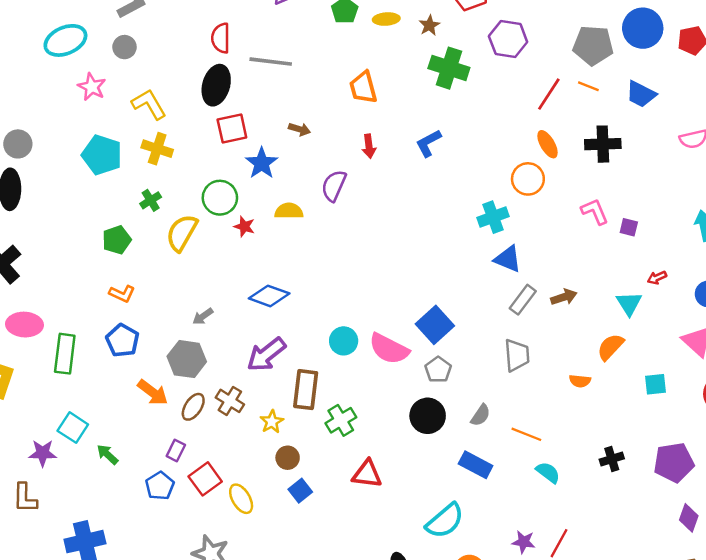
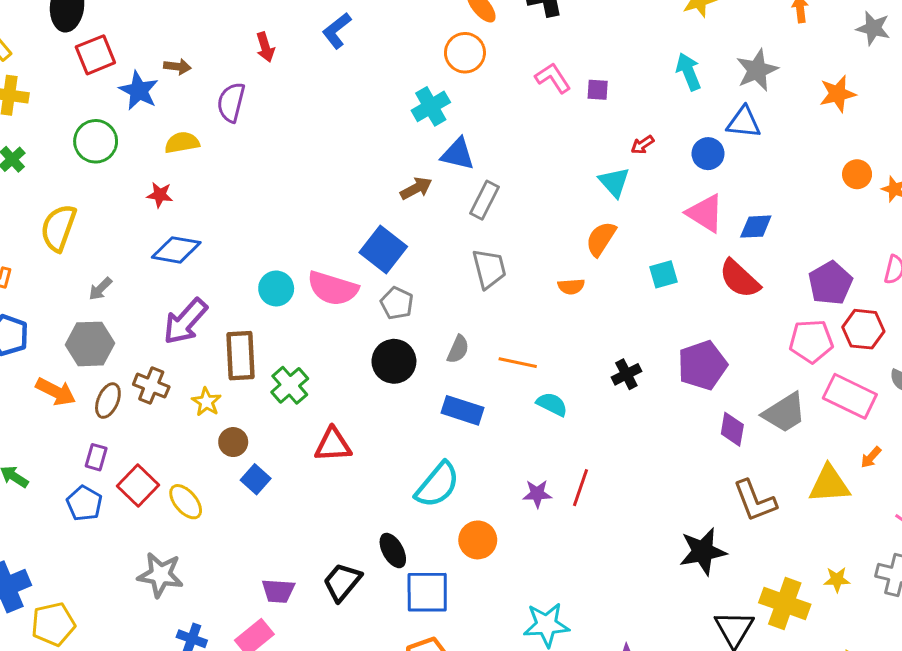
brown arrow: (299, 129) -> (177, 67), moved
red star: (244, 227) -> (160, 195), moved
yellow semicircle: (182, 233) -> (58, 228), moved
brown arrow: (564, 297) -> (416, 188), moved

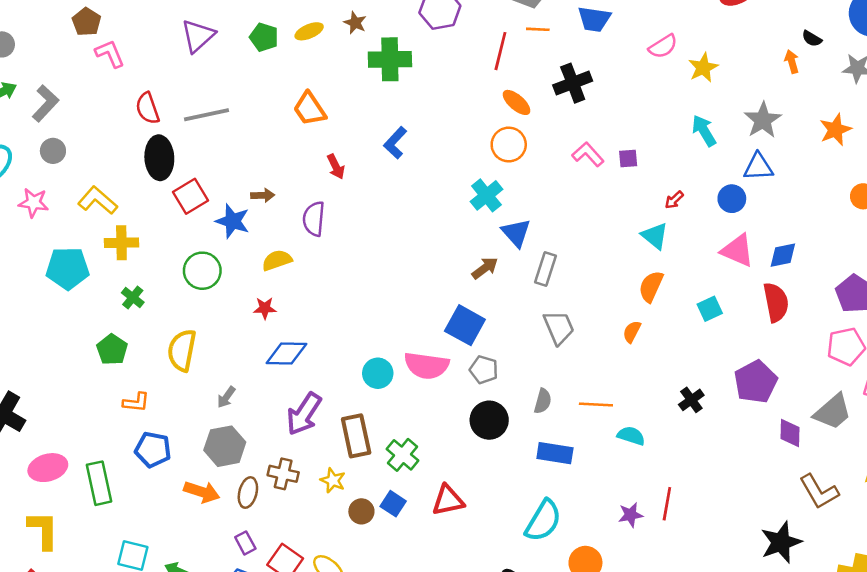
blue triangle: (458, 154) -> (516, 233), turned 44
red semicircle: (740, 279) -> (776, 302), turned -135
orange semicircle: (571, 286) -> (632, 332), turned 130
purple rectangle: (96, 457) -> (245, 543), turned -35
blue square: (256, 479) -> (393, 504), moved

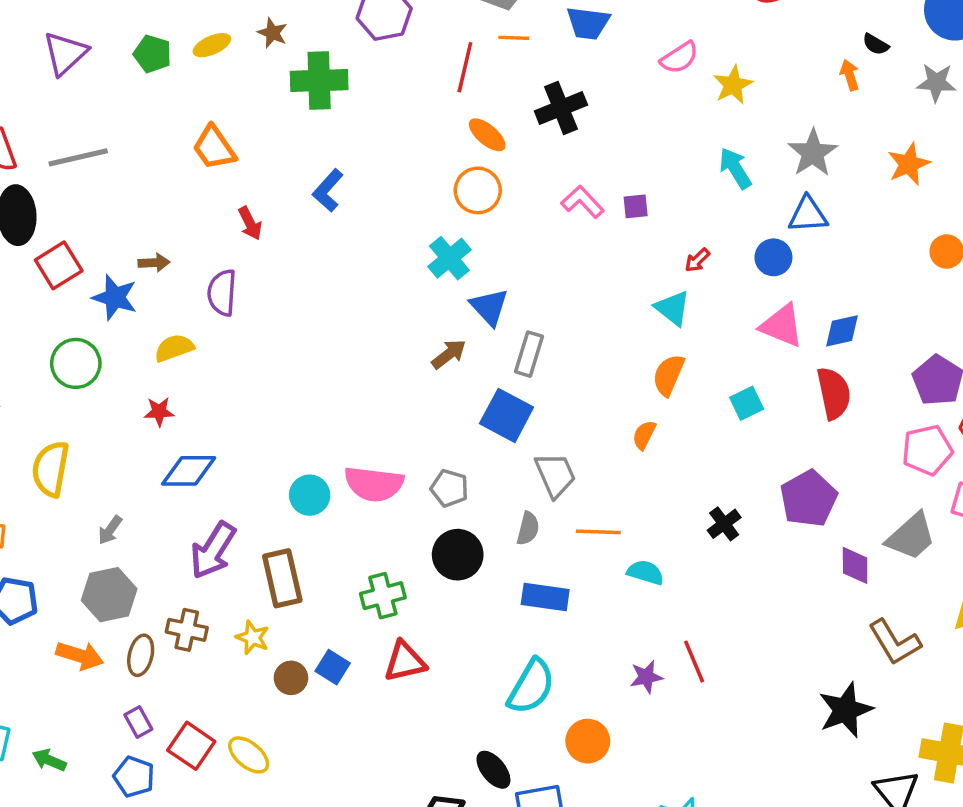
blue square: (465, 325) -> (507, 415), moved
gray trapezoid: (559, 327) -> (555, 475), moved
green cross: (403, 455) -> (383, 596), moved, turned 36
red line: (667, 504) -> (694, 662), turned -32

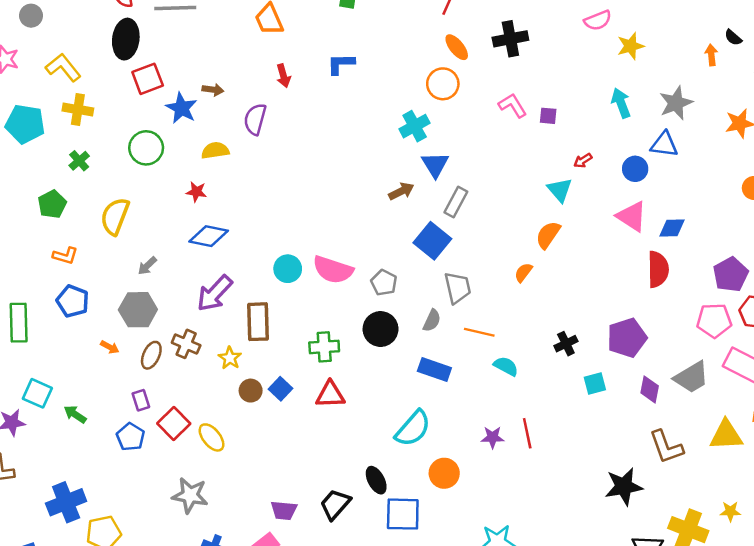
blue L-shape: (328, 190) -> (341, 64), turned 36
cyan square: (747, 403) -> (595, 384), moved
orange arrow: (80, 655) -> (110, 347), size x0.6

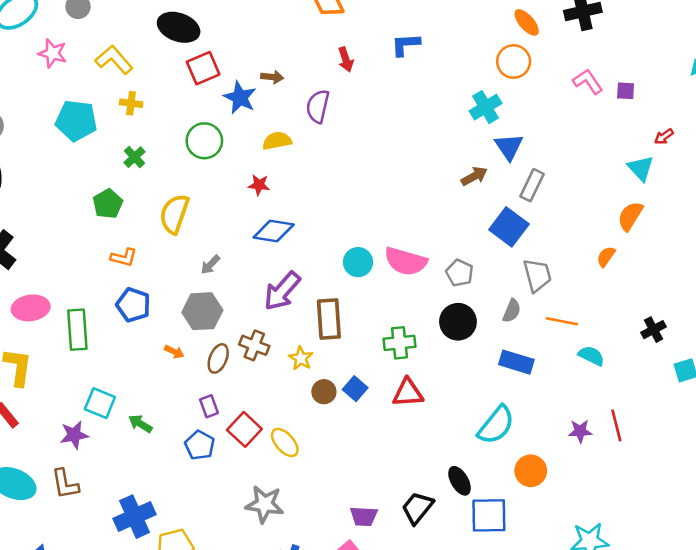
black ellipse: (126, 39) -> (179, 27), turned -75
yellow cross: (78, 110) -> (131, 103), size x0.7

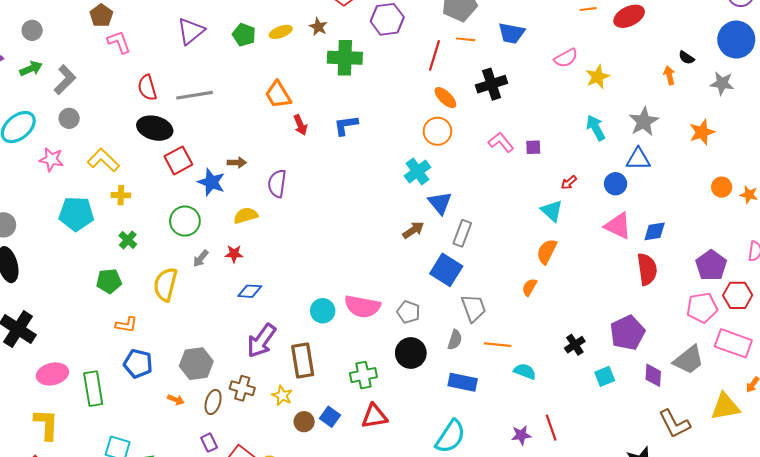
red arrow: (346, 59) -> (300, 125), moved
green pentagon: (108, 204) -> (109, 281), turned 30
blue diamond: (274, 231) -> (250, 291), size x0.7
gray arrow: (210, 265) -> (201, 258), moved

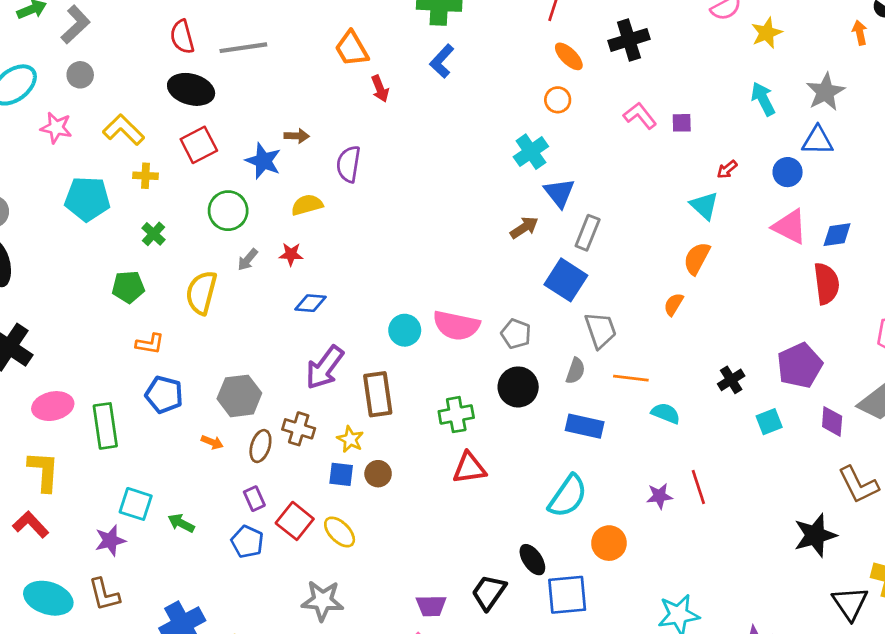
blue L-shape: (346, 125) -> (442, 61), moved, turned -40
orange circle: (437, 131) -> (558, 100), size x0.7
red square: (178, 160) -> (199, 145), moved
blue square: (330, 417) -> (341, 474), moved, turned -30

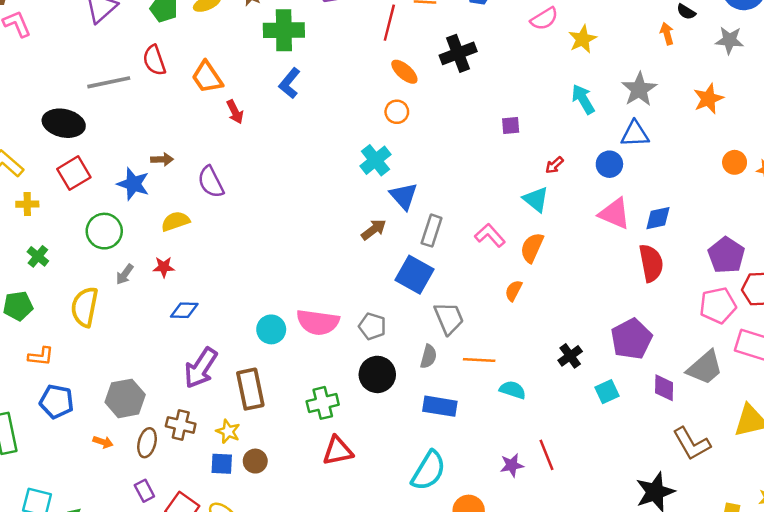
red semicircle: (182, 37) -> (154, 60), moved
pink L-shape: (640, 116) -> (490, 235), moved
purple semicircle: (349, 164) -> (211, 182), turned -32

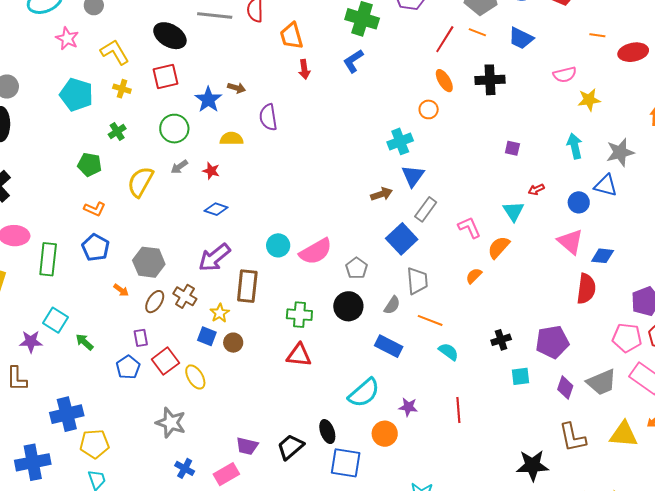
pink semicircle: (318, 322) -> (316, 251), turned -56
purple star: (512, 465) -> (408, 407), moved

